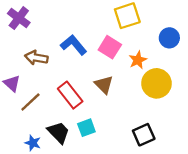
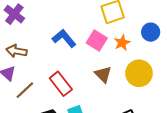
brown arrow: (36, 58) -> (16, 51), moved
orange star: (138, 60) -> (122, 43), moved
brown triangle: (104, 85) -> (103, 74), moved

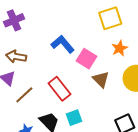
purple cross: (14, 14) -> (14, 20), turned 30
pink square: (97, 41) -> (86, 59), moved

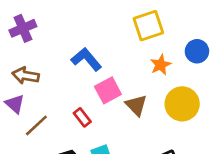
pink square: (86, 59) -> (108, 90), moved, turned 30
red rectangle: (60, 89) -> (82, 117), size x0.6

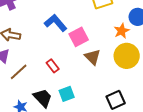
orange star: (161, 65) -> (122, 31), moved
pink square: (108, 90) -> (79, 37), moved

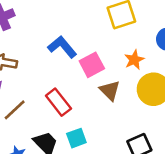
orange star: (122, 31) -> (134, 60), moved
red rectangle: (53, 66) -> (58, 102), size x1.5

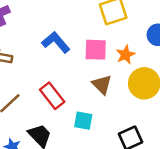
pink square: (92, 65) -> (96, 50), moved, turned 30
cyan square: (76, 138) -> (83, 121), moved, turned 30

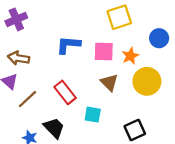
blue L-shape: (56, 42) -> (68, 45), turned -45

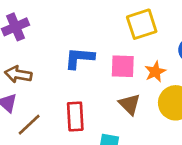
red rectangle: (65, 92) -> (75, 116), turned 35

